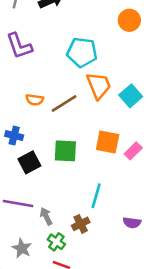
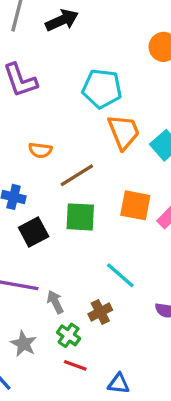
brown line: (64, 104) -> (77, 175), moved
cyan line: (96, 196) -> (120, 275), turned -65

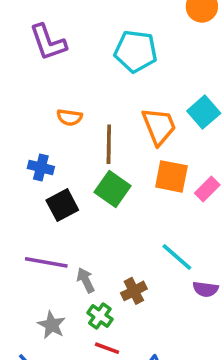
orange trapezoid: (124, 132) -> (159, 126), moved
brown line: (77, 175) -> (109, 144), turned -57
green square: (80, 217) -> (112, 189), turned 32
cyan line: (120, 275) -> (177, 257), moved

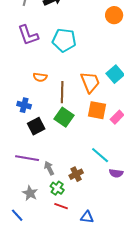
cyan pentagon: (136, 51) -> (64, 40), moved

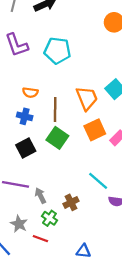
blue cross: (24, 105) -> (25, 116), moved
orange square: (97, 110) -> (95, 130), turned -36
red line: (61, 206) -> (40, 239), moved

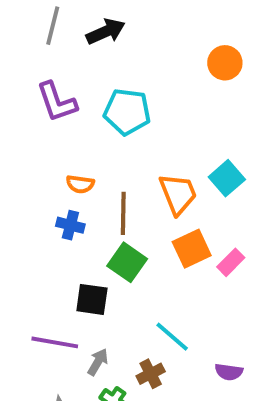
black square: (26, 148) -> (92, 299), moved, turned 36
cyan line: (98, 181) -> (172, 337), moved
gray arrow: (40, 196) -> (98, 362), turned 56

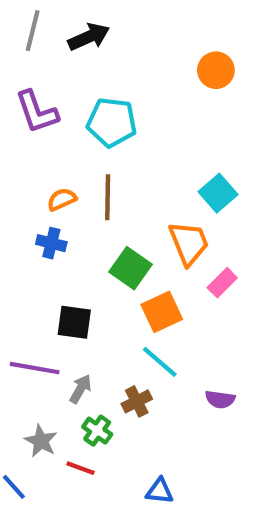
orange semicircle: (80, 184) -> (62, 199), turned 148
orange trapezoid: (178, 194) -> (189, 243), moved
brown line: (123, 213) -> (108, 197), moved
orange square: (192, 249) -> (162, 312), moved
green square: (127, 262) -> (130, 268), moved

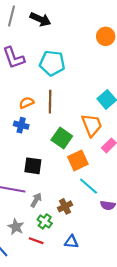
black arrow: (89, 37) -> (40, 19), turned 48
cyan line: (160, 362) -> (89, 186), moved
blue triangle: (160, 491) -> (71, 242), moved

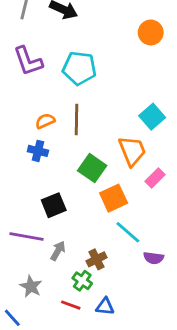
black square: (33, 166) -> (54, 205), turned -30
green cross: (45, 221) -> (82, 281), moved
red line: (36, 241) -> (71, 305), moved

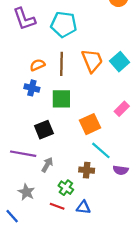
orange trapezoid: (132, 151) -> (92, 61), moved
green square: (92, 168) -> (61, 99), moved, turned -35
brown cross: (96, 259) -> (87, 170), moved, turned 32

